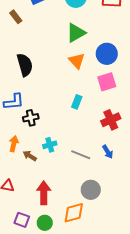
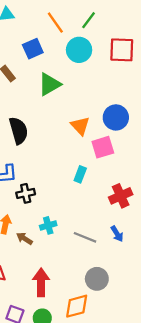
green triangle: (76, 33) -> (49, 84), moved
pink square: (107, 82) -> (103, 147), moved

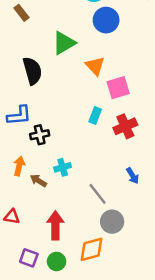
green triangle: (49, 84) -> (64, 43), moved
blue circle: (116, 117) -> (106, 20), moved
red cross: (121, 196) -> (125, 126), moved
gray line: (85, 237) -> (98, 194), moved, turned 30

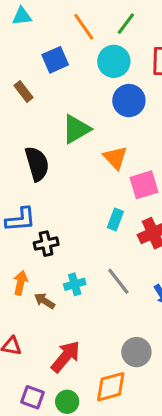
gray line: (98, 194) -> (118, 281), moved
red arrow: (55, 225) -> (66, 357), turned 40

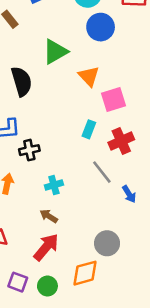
gray line: (118, 281) -> (102, 172), moved
brown arrow: (45, 301) -> (49, 216), moved

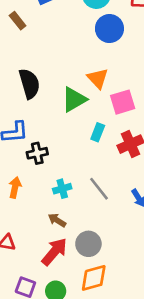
green triangle: (55, 52) -> (74, 99), moved
gray line: (102, 172) -> (99, 189), moved
gray circle: (107, 243) -> (88, 244), moved

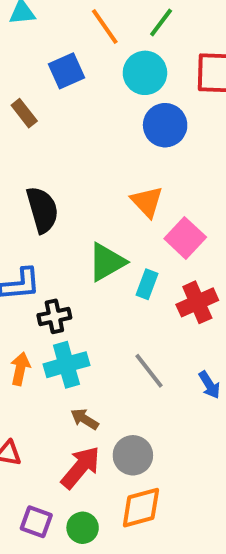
green triangle: (74, 99) -> (107, 262), moved
pink square: (123, 102) -> (185, 238), turned -30
cyan cross: (62, 189) -> (66, 365), moved, size x1.5

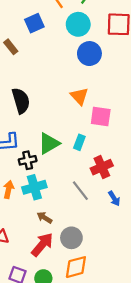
pink square: (185, 238) -> (101, 116), turned -35
green triangle: (107, 262) -> (49, 143), moved
red cross: (197, 302) -> (102, 167), moved

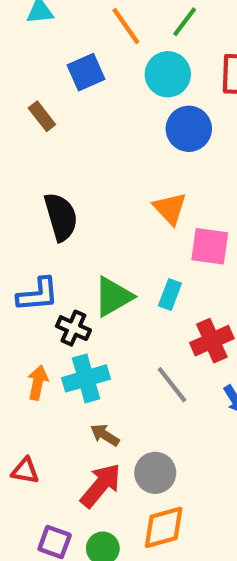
black cross: (28, 160) -> (73, 328), turned 36

